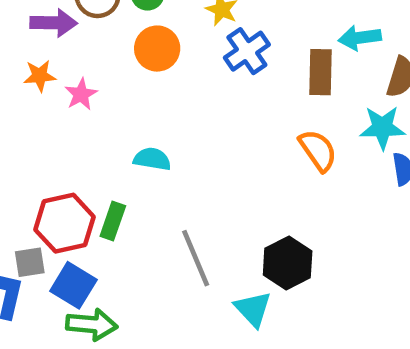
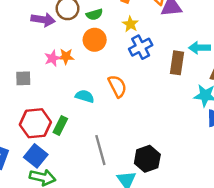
orange star: (40, 76) -> (66, 56), moved
orange semicircle: (318, 150) -> (117, 86), moved
gray square: (30, 262) -> (23, 78), moved

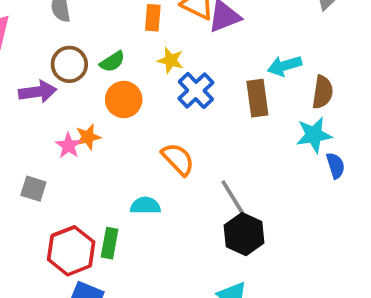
gray square: (23, 78) -> (33, 189), turned 35
cyan semicircle: (85, 96) -> (145, 206), moved
gray line: (100, 150) -> (235, 201), moved
black hexagon: (147, 159) -> (244, 234), moved

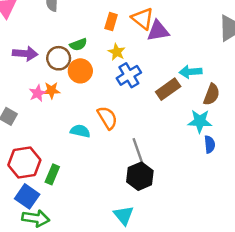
brown circle: (69, 64) -> (59, 58), moved
brown rectangle: (257, 98) -> (168, 89), turned 50
cyan semicircle: (145, 206) -> (80, 131), moved
green rectangle: (110, 243) -> (52, 174), moved

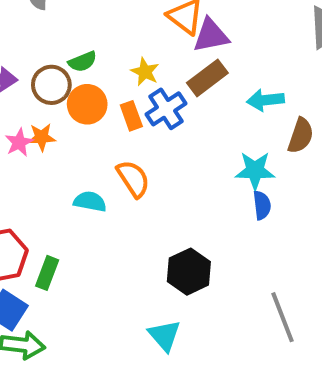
orange rectangle: (111, 22) -> (131, 116), moved, turned -35
brown rectangle: (168, 89) -> (207, 78), moved
cyan star: (200, 121) -> (255, 171), moved
blue semicircle: (210, 144) -> (262, 205), moved
gray line: (139, 154) -> (283, 317), moved

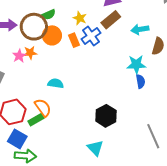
brown circle: (51, 85) -> (34, 27), size x1.4
orange semicircle: (133, 179) -> (43, 108), moved
green rectangle: (47, 273) -> (36, 120), turned 42

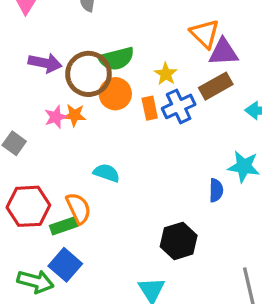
green semicircle: (49, 15) -> (116, 59), size x1.5
blue semicircle: (141, 81) -> (216, 190), moved
blue square: (17, 139) -> (65, 265), moved

